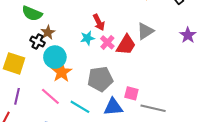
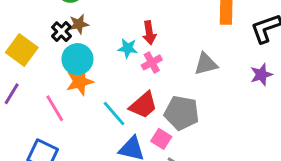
purple star: (188, 35) -> (261, 75), moved
red trapezoid: (126, 45) -> (143, 105), moved
gray pentagon: (100, 79) -> (182, 113), moved
cyan line: (80, 107) -> (114, 114), moved

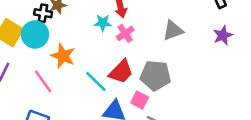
black cross: (61, 32) -> (43, 13), turned -30
cyan circle: (77, 59) -> (35, 34), moved
orange star: (80, 81) -> (63, 56), turned -30

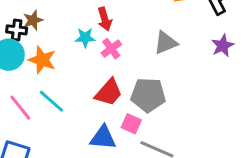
orange star: (63, 56) -> (42, 60), moved
cyan line: (96, 81) -> (51, 101), moved

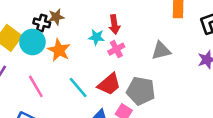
cyan line: (51, 101) -> (78, 87), moved

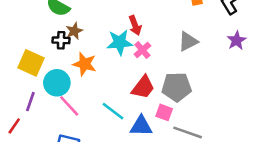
cyan star: (96, 37) -> (120, 42), size x1.5
cyan circle: (32, 42) -> (57, 83), moved
cyan line: (78, 87) -> (113, 111), moved

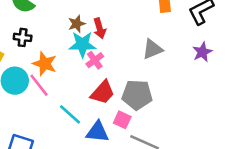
brown star: (74, 31) -> (77, 24), moved
pink cross: (142, 50) -> (95, 60), moved
pink line: (69, 106) -> (39, 85), moved

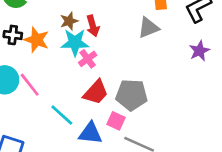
gray triangle: (153, 49) -> (148, 28), moved
orange star: (45, 64) -> (37, 40), moved

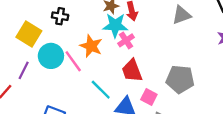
orange star: (37, 40) -> (91, 46), moved
red trapezoid: (96, 92) -> (132, 71), turned 115
gray pentagon: (131, 95) -> (180, 79), moved

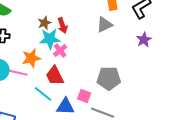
orange star: (91, 46) -> (31, 58), turned -30
pink line: (73, 61) -> (18, 73), turned -36
red trapezoid: (132, 71) -> (55, 76), moved

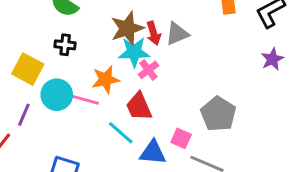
brown star: (44, 23) -> (127, 28), size x1.6
gray triangle: (105, 25) -> (177, 34), moved
gray pentagon: (109, 78) -> (218, 114), turned 30

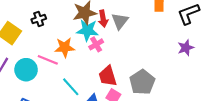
gray triangle: (177, 34) -> (120, 21), turned -36
black cross: (65, 45) -> (39, 19), turned -32
cyan circle: (57, 95) -> (26, 70), moved
red trapezoid: (139, 107) -> (108, 76), moved

